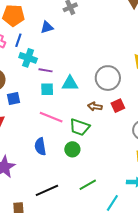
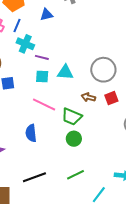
green circle: (72, 149) -> (74, 139), moved

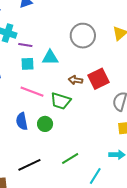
gray circle: (103, 70) -> (83, 36), moved
red square: (111, 98) -> (98, 79), size x1.5
green circle: (74, 139) -> (45, 124), moved

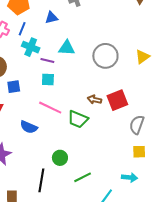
cyan triangle: (50, 58) -> (67, 48), moved
blue semicircle: (22, 121) -> (29, 127), moved, turned -60
green circle: (45, 124) -> (60, 158), moved
black line: (29, 165) -> (41, 180), turned -60

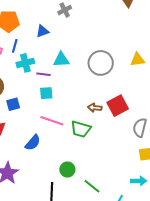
cyan cross: (31, 47) -> (25, 63), turned -30
yellow triangle: (142, 57) -> (138, 60), turned 35
blue semicircle: (29, 127) -> (33, 143), turned -66
green line: (83, 177) -> (92, 186), turned 72

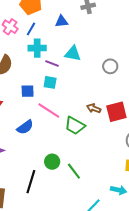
gray circle: (101, 63) -> (110, 66), size x0.6
blue square: (13, 104) -> (28, 91), moved
green line: (92, 186) -> (74, 171), moved

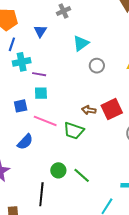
blue triangle: (61, 21) -> (40, 31), turned -40
cyan triangle: (73, 54) -> (81, 43), moved, turned -36

